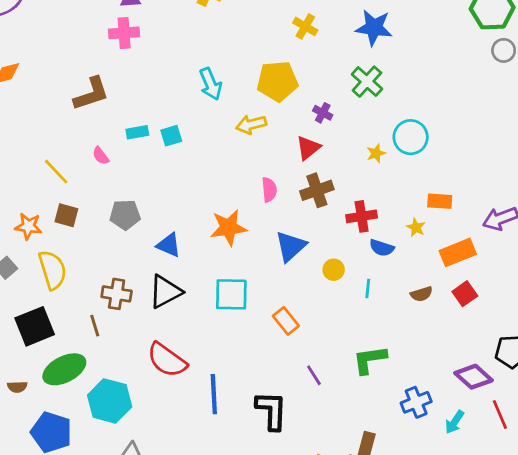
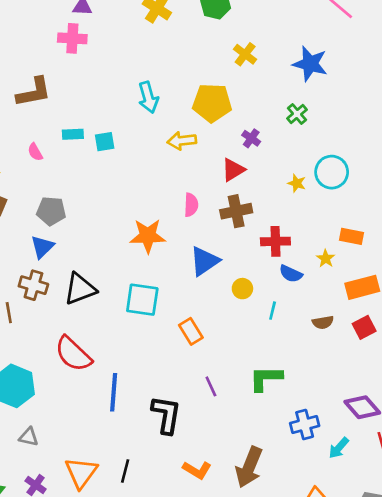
green cross: (367, 82) -> (297, 114), size x0.7
yellow star: (376, 153) -> (297, 183), turned 30
blue triangle: (169, 245) -> (42, 247), moved, turned 45

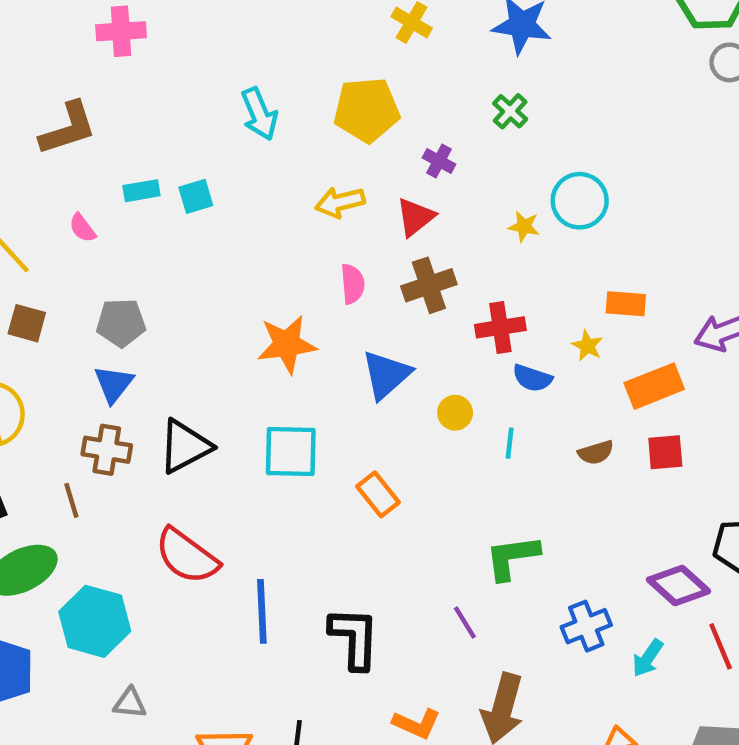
yellow arrow: (182, 141) -> (340, 202), moved
red square: (364, 327) -> (665, 452), turned 30
purple line: (211, 386) -> (465, 622), moved

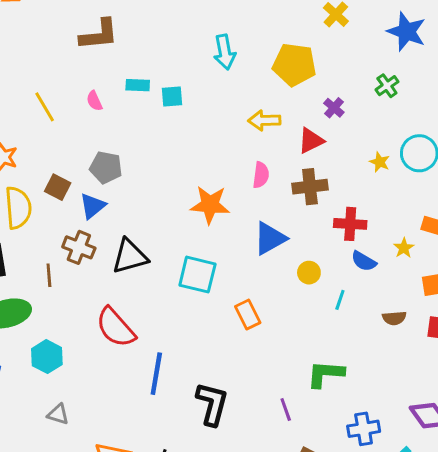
brown square: (27, 323) -> (58, 187), moved
cyan hexagon: (95, 621) -> (47, 357), size x0.7

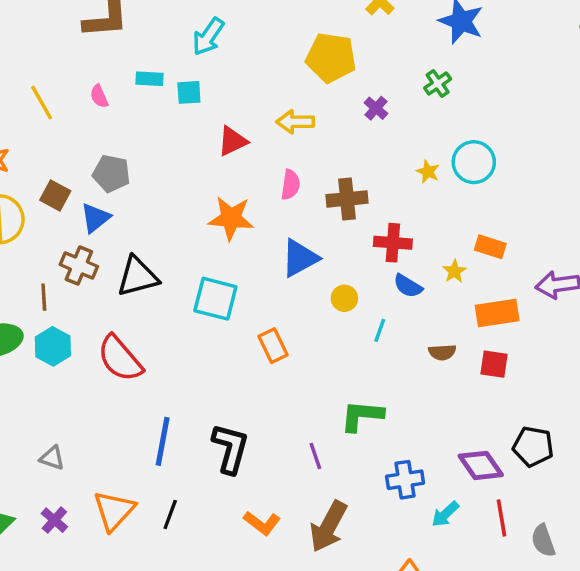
cyan arrow: (225, 52) -> (208, 37), moved, turned 44
red triangle: (311, 141) -> (232, 141), moved
cyan hexagon: (47, 357) -> (53, 346), moved
blue line: (156, 374) -> (163, 441), moved

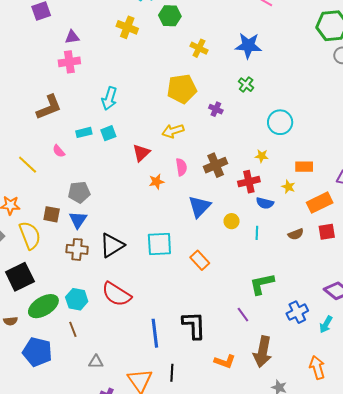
yellow star: (428, 172) -> (262, 156), moved
orange star: (231, 218) -> (156, 182), moved, size x0.6
brown line: (44, 297) -> (73, 329), moved

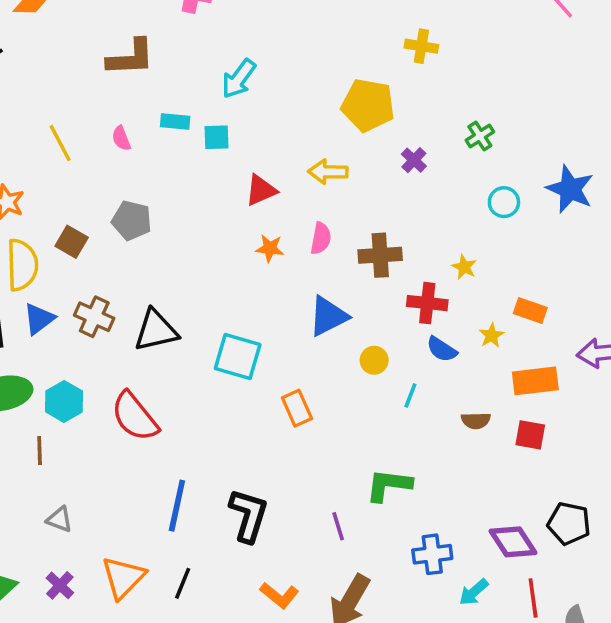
blue star: (248, 46) -> (570, 189), moved
yellow cross: (199, 48) -> (421, 46), turned -36
cyan circle: (280, 122) -> (504, 202), moved, size x0.7
blue triangle: (78, 220) -> (39, 319), moved

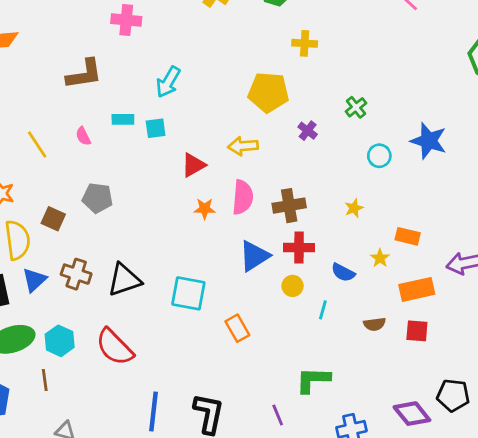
pink semicircle: (321, 238) -> (243, 197), size x1.4
yellow star: (464, 267) -> (354, 208), turned 30
red cross: (427, 303) -> (299, 248), moved

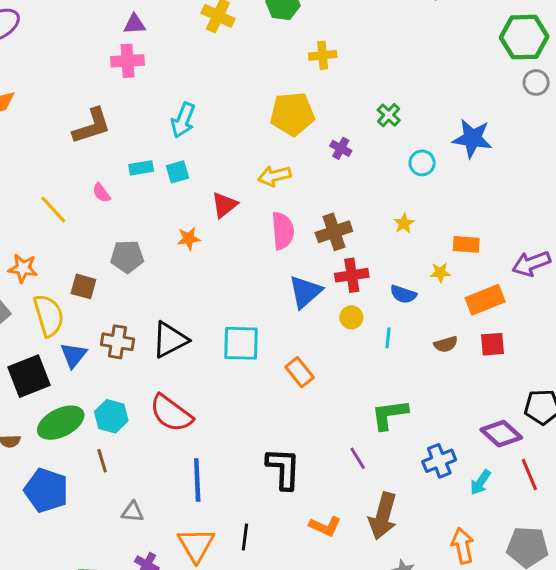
orange star: (205, 209) -> (189, 239), moved
yellow star: (380, 258) -> (440, 273), turned -30
blue line: (153, 412) -> (197, 480), moved

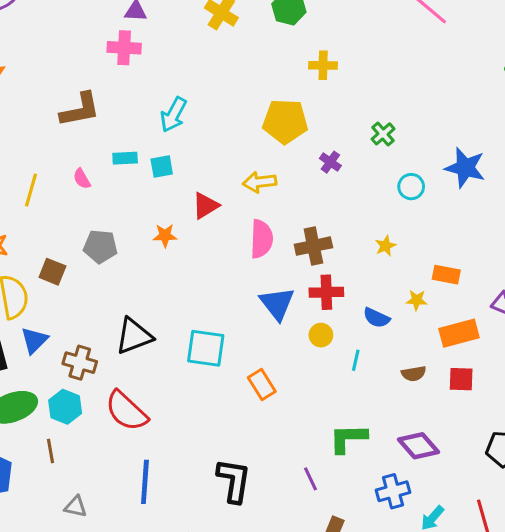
yellow line: (53, 210) -> (31, 190), turned 52
blue triangle: (305, 292) -> (277, 304), turned -33
brown cross: (117, 342) -> (80, 363), moved
purple diamond: (501, 434) -> (418, 446), moved

